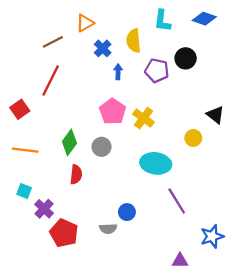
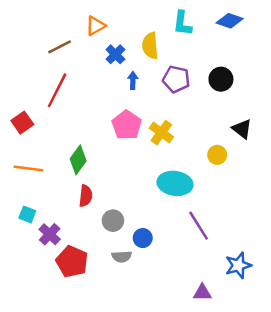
black circle: (186, 58) -> (221, 79), moved
gray circle: (102, 147) -> (113, 221), moved

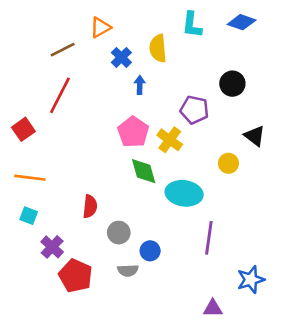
purple pentagon: (176, 79) -> (195, 110), moved
green diamond: (78, 160) -> (144, 171), moved, turned -52
cyan square: (27, 214) -> (29, 216), moved
purple line: (199, 226) -> (209, 238), turned 40

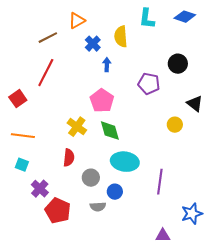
yellow cross: (170, 140) -> (77, 127), moved
cyan ellipse: (184, 193) -> (125, 162), moved

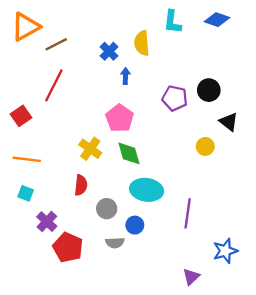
orange triangle: (77, 21) -> (26, 27), moved, size x1.5
black circle: (178, 64) -> (209, 90), moved
purple triangle: (163, 236) -> (191, 277), turned -42

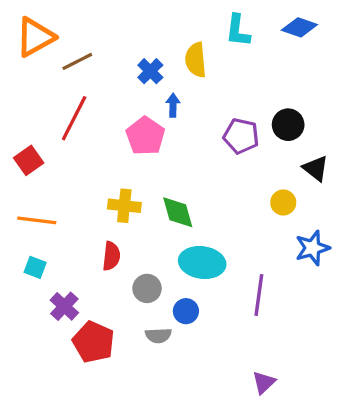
pink pentagon: (120, 118) -> (145, 136), moved
yellow cross: (90, 149) -> (124, 206), turned -30
blue star: (225, 251) -> (312, 248), moved

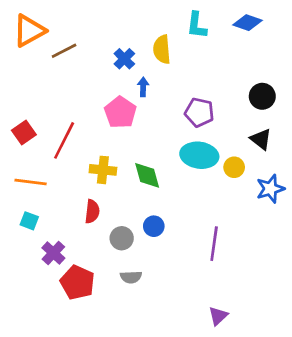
red line: (74, 118) -> (64, 140), moved
black circle: (288, 125) -> (262, 96), moved
blue star: (312, 248) -> (270, 189), moved
cyan ellipse: (202, 263) -> (199, 155), moved
blue circle: (186, 311) -> (154, 226), moved

